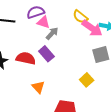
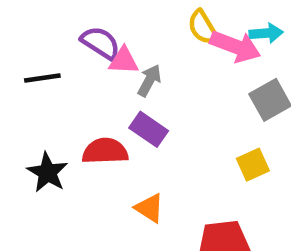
purple semicircle: (36, 12) -> (100, 43), turned 66
yellow semicircle: (80, 17) -> (203, 27), turned 35
yellow square: (87, 80) -> (253, 165), turned 32

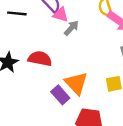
purple rectangle: (149, 129) -> (60, 95), moved
orange triangle: (149, 208) -> (76, 83), moved, size x1.5

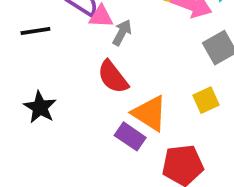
red semicircle: (40, 59) -> (113, 77), moved, turned -125

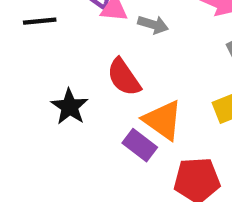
gray arrow: (122, 33) -> (153, 25), moved, turned 75
black star: (40, 107) -> (70, 107), moved

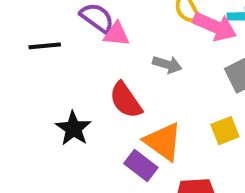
gray arrow: (153, 25) -> (167, 65), moved

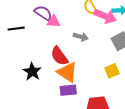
orange triangle: (163, 142) -> (67, 72), moved
purple rectangle: (141, 166) -> (68, 90), turned -42

